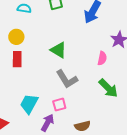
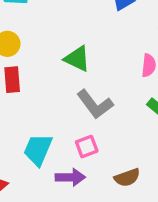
purple arrow: (47, 123) -> (70, 177), turned 66

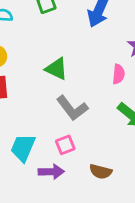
brown semicircle: (127, 178) -> (101, 172), turned 35

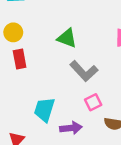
pink square: (65, 145) -> (93, 102), moved

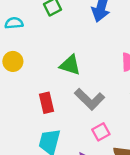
red rectangle: (20, 59) -> (47, 103), moved

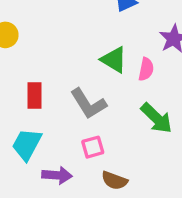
green triangle: (70, 65) -> (114, 60), moved

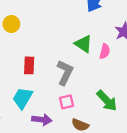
gray L-shape: (88, 104) -> (65, 73), turned -125
green arrow: (157, 118) -> (107, 101), moved

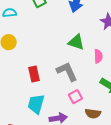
pink semicircle: (105, 51) -> (98, 56), moved
gray L-shape: (65, 73) -> (67, 72), turned -35

